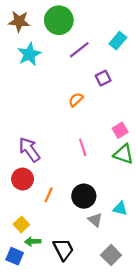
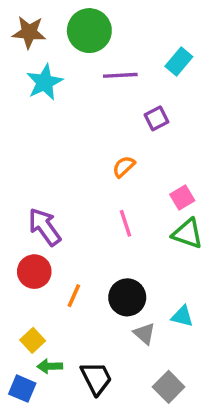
purple line: (79, 50) -> (120, 75), turned 35
orange semicircle: (76, 100) -> (124, 167), moved

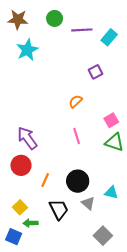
green circle: (89, 31) -> (55, 18), size x0.6
purple line: (120, 75) -> (82, 30), moved
black trapezoid: (96, 378) -> (59, 209), moved

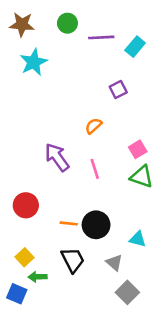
purple arrow: (27, 138) -> (57, 157), moved
orange line: (45, 180) -> (69, 223), moved, turned 72
gray triangle: (88, 203) -> (114, 263), moved

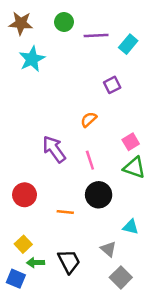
black circle: (96, 225) -> (99, 195), moved
black trapezoid: (73, 260) -> (69, 261), moved

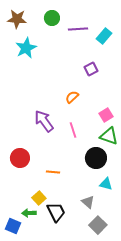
black circle: (99, 195) -> (96, 158), moved
yellow square: (23, 244) -> (39, 198), moved

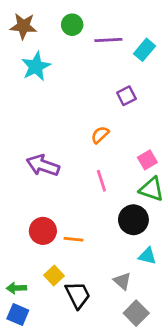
purple arrow: (44, 121) -> (43, 165), moved, turned -35
red circle: (20, 158) -> (43, 231), moved
green arrow: (29, 213) -> (16, 288), moved

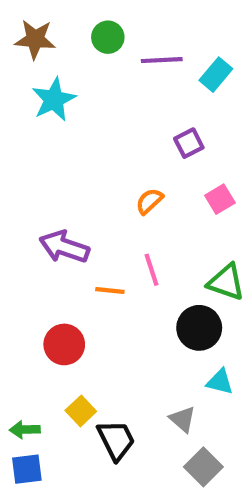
pink square: (147, 160) -> (220, 199), moved
orange line: (74, 239) -> (110, 290), moved
blue square: (18, 314) -> (27, 469), turned -30

